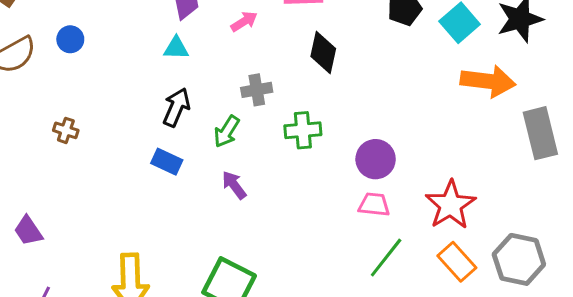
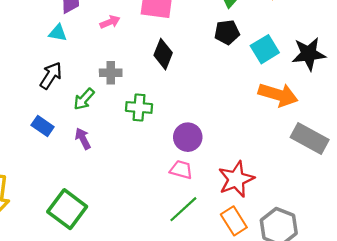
gray rectangle: (540, 133) -> (310, 138), turned -57
blue rectangle: (167, 162) -> (43, 126), moved

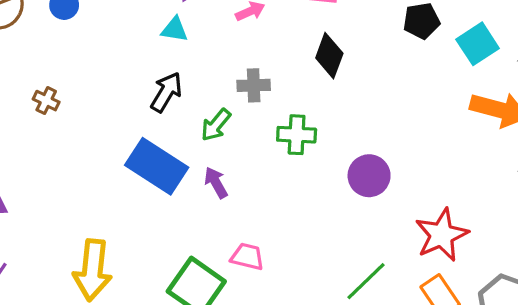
blue rectangle: (43, 126) -> (157, 166), size x1.8
pink trapezoid: (181, 170) -> (247, 257), moved

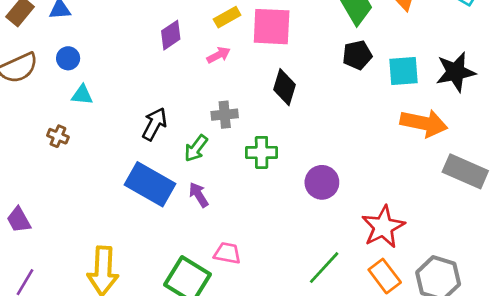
cyan triangle: (174, 29) -> (82, 95), moved
cyan square: (478, 44) -> (404, 71), turned 32

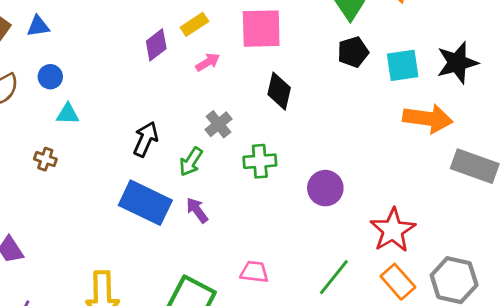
yellow rectangle: (227, 17) -> (194, 24), moved
gray cross: (225, 115) -> (218, 124), turned -30
pink trapezoid: (227, 253) -> (254, 272), moved

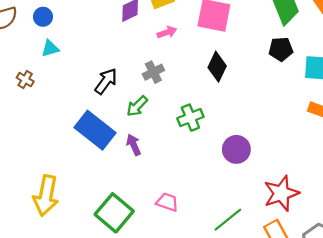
cyan triangle: (68, 114) -> (50, 48), turned -30
gray cross: (218, 124) -> (153, 72), moved
green cross: (260, 161) -> (190, 118), turned -30

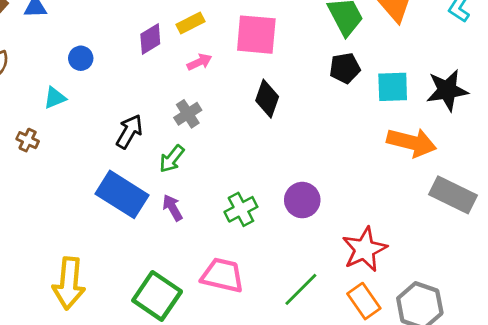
blue circle: (43, 17) -> (81, 58), moved
green cross: (190, 118) -> (241, 209), moved
pink trapezoid: (167, 202) -> (222, 275), size x1.5

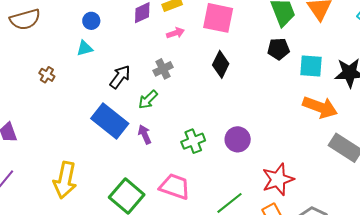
cyan triangle: (55, 98) -> (85, 48), moved

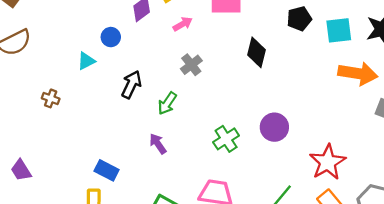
blue circle: (91, 21) -> (111, 37), moved
black diamond: (221, 64) -> (257, 52), moved
gray cross: (163, 69) -> (191, 65), moved
blue rectangle: (110, 121) -> (107, 170), moved, size x0.6
purple arrow: (145, 134) -> (158, 144), moved

